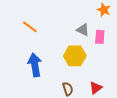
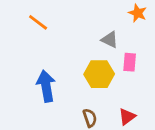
orange line: (30, 27) -> (38, 22), moved
pink rectangle: (100, 37) -> (130, 62), moved

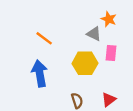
orange star: (138, 13) -> (109, 19), moved
orange line: (38, 22) -> (44, 38), moved

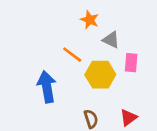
orange star: (109, 19) -> (90, 20), moved
orange line: (44, 38) -> (72, 55), moved

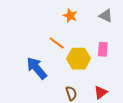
gray triangle: (111, 40) -> (106, 16), moved
blue arrow: (47, 87) -> (37, 68), turned -30

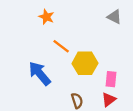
orange star: (70, 16) -> (46, 17), moved
pink rectangle: (103, 49) -> (111, 79), moved

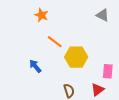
blue arrow: (40, 73) -> (35, 66), size x0.6
pink rectangle: (111, 79) -> (108, 71), moved

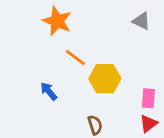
orange star: (41, 15) -> (57, 21), size x1.5
red triangle: (98, 90) -> (148, 124), moved

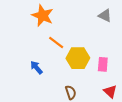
pink rectangle: (148, 98) -> (103, 64), moved
red triangle: (148, 124) -> (110, 91), turned -40

